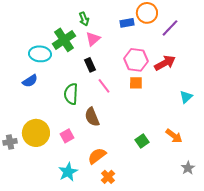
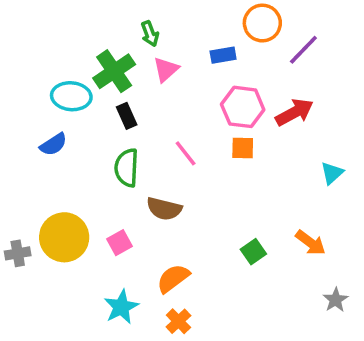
blue rectangle: (127, 23) -> (223, 55), moved
black rectangle: (90, 65) -> (127, 116), moved
brown semicircle: (92, 117) -> (164, 209), turned -54
orange cross: (108, 177) -> (178, 321), moved

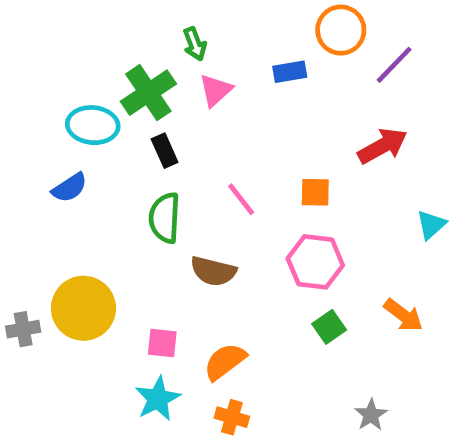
pink hexagon: (243, 107) -> (315, 262), moved
pink square: (119, 243) -> (162, 343), moved, turned 35
gray star: (336, 300) -> (371, 415), moved
orange cross: (178, 321) -> (232, 417), turned -30

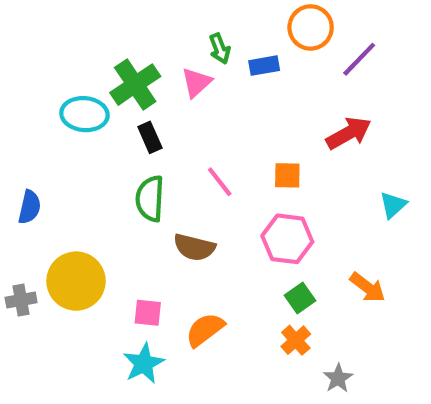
green arrow: (195, 44) -> (220, 49), moved
blue semicircle: (70, 188) -> (30, 207), moved, turned -44
orange cross: (232, 417) -> (296, 340), moved, turned 32

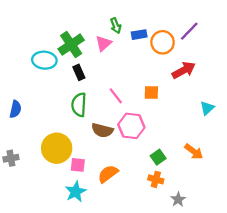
orange circle: (311, 27) -> (163, 42), moved
pink hexagon: (287, 239) -> (131, 126), moved
yellow circle: (76, 281) -> (57, 148), moved
orange cross: (296, 340) -> (156, 179), turned -32

